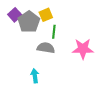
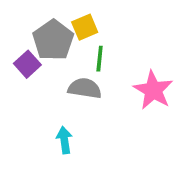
purple square: (15, 15) -> (27, 64), moved
pink star: (83, 49) -> (153, 90), turned 30

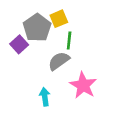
gray semicircle: (85, 88) -> (59, 61), turned -45
pink star: (153, 90) -> (83, 85), moved

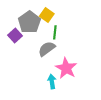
yellow square: (59, 19) -> (47, 15), turned -32
cyan arrow: (45, 97) -> (52, 81), moved

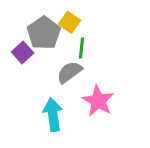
cyan arrow: (52, 81) -> (53, 115), moved, size x1.5

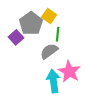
cyan arrow: (53, 115) -> (53, 81), moved

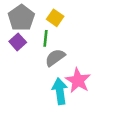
gray pentagon: (31, 23) -> (21, 18), moved
green line: (58, 34) -> (45, 38), moved

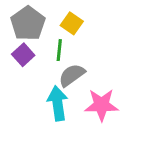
pink star: (78, 80) -> (102, 105), turned -30
cyan arrow: (60, 91) -> (58, 103), moved

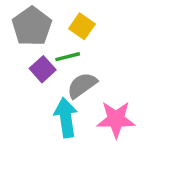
green line: (59, 50) -> (68, 57), turned 70
purple square: (23, 55) -> (43, 69), moved

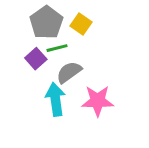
gray pentagon: (32, 26) -> (46, 22), moved
yellow square: (82, 26) -> (81, 24), moved

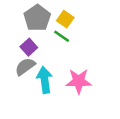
green line: (57, 48) -> (62, 36), moved, turned 49
gray semicircle: (69, 72) -> (25, 67), moved

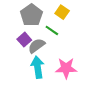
yellow square: (65, 19) -> (62, 12), moved
gray semicircle: (25, 67) -> (37, 46), moved

